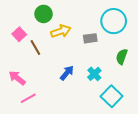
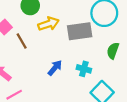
gray rectangle: (90, 38) -> (80, 31), size x1.6
cyan cross: (94, 74) -> (84, 69), turned -32

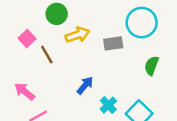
gray rectangle: (80, 31) -> (113, 43), size x0.7
cyan cross: (84, 69) -> (108, 105), moved, turned 32

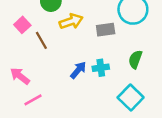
green semicircle: (151, 66) -> (135, 59), moved
cyan cross: (108, 105) -> (101, 68), moved, turned 35

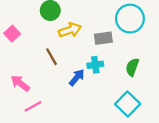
pink square: (22, 25) -> (12, 34), moved
brown line: (41, 40) -> (51, 57), moved
cyan cross: (101, 68) -> (95, 65), moved

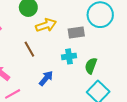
green semicircle: (132, 67) -> (91, 66), moved
blue arrow: (77, 77) -> (46, 78), moved

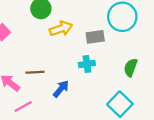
brown line: (29, 49) -> (35, 72), moved, turned -63
green semicircle: (91, 66) -> (131, 68), moved

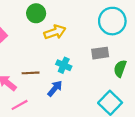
gray rectangle: (95, 37) -> (100, 53), moved
cyan cross: (87, 64) -> (64, 65), moved, turned 32

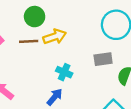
brown line: (31, 73) -> (29, 41), moved

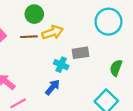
gray rectangle: (103, 59) -> (81, 53), moved

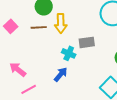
yellow arrow: (53, 32) -> (61, 23), turned 108

